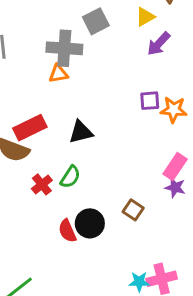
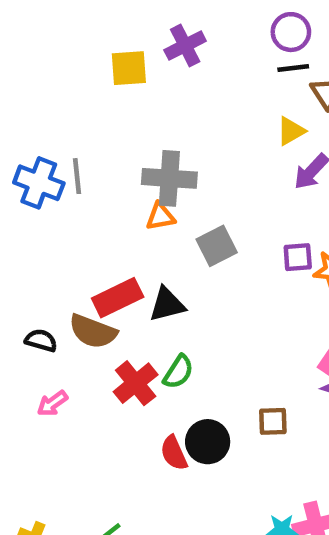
gray square: (96, 21) -> (217, 246), moved
black triangle: (81, 132) -> (167, 304), moved
red cross: (42, 184) -> (136, 383), size x1.4
brown square: (133, 210) -> (273, 421), turned -36

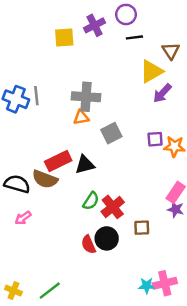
purple circle: (291, 32) -> (126, 14), moved
black line: (293, 68) -> (134, 37), moved
yellow triangle: (291, 131) -> (151, 71), size x1.5
black semicircle: (41, 340) -> (17, 184), size x1.5
red cross: (136, 383) -> (113, 207), moved

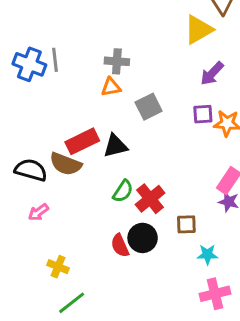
purple arrow: (162, 93) -> (212, 73), moved
gray cross: (86, 97) -> (117, 61), size x0.7
cyan star: (147, 286) -> (207, 255), moved
yellow cross: (13, 291) -> (58, 267), moved

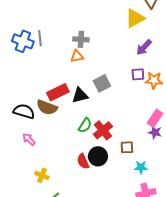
gray square: (149, 107) -> (102, 83), moved
pink arrow: (38, 212) -> (29, 139), turned 80

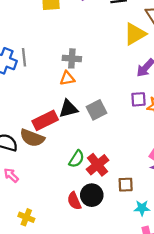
black triangle: (80, 95) -> (68, 109), moved

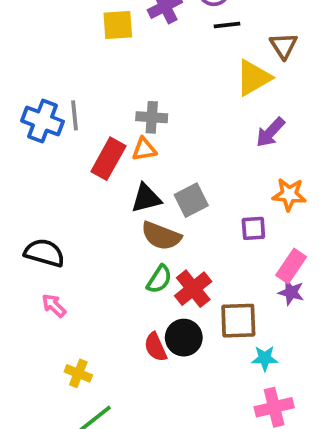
purple square: (138, 99) -> (253, 228), moved
red rectangle: (45, 120) -> (108, 159), moved, turned -35
brown semicircle: (32, 138) -> (161, 236), moved
brown square: (126, 185) -> (238, 321), size x1.5

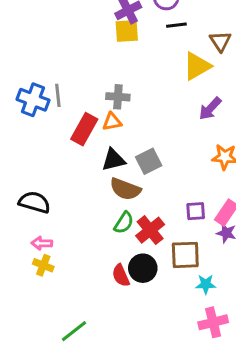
yellow square: (118, 25) -> (127, 31), moved
purple square: (253, 228) -> (196, 211), moved
pink arrow: (54, 306) -> (42, 243), turned -42
yellow cross: (78, 373) -> (43, 265), moved

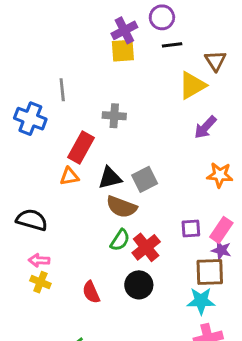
gray line: (58, 95) -> (62, 90), moved
orange triangle: (112, 122) -> (69, 176), moved
brown square: (185, 255) -> (210, 272), moved
red semicircle: (121, 275) -> (91, 292), moved
cyan star: (206, 284) -> (201, 301), size x1.4

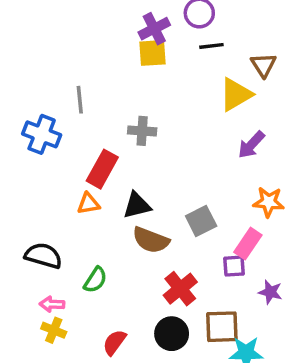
gray square: (145, 179) -> (201, 221), moved
pink rectangle: (221, 230) -> (248, 244), moved
green semicircle: (120, 240) -> (95, 280), moved
brown square: (210, 272) -> (222, 327), moved
red semicircle: (91, 292) -> (114, 342), turned 60

